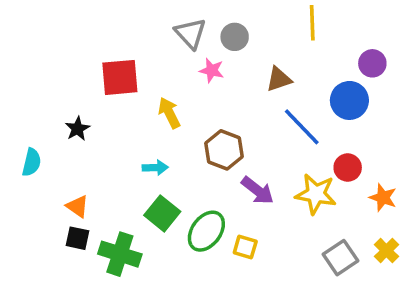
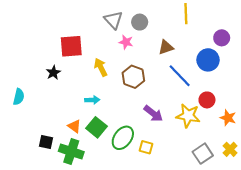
black star: (77, 129) -> (53, 73), moved
brown hexagon: (224, 150) -> (133, 77), moved
orange triangle: (77, 206) -> (74, 126), moved

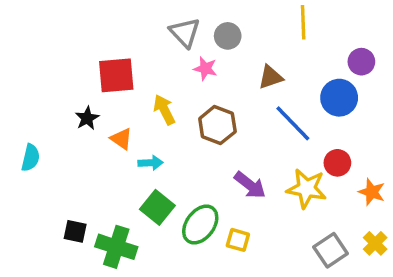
orange triangle: (74, 126) -> (121, 139), moved

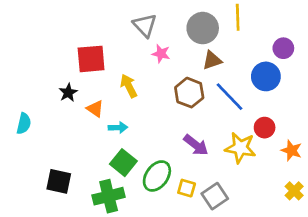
gray circle: (228, 36) -> (203, 28), moved, size x1.5
brown hexagon: (217, 125) -> (189, 93), moved
black square: (75, 231) -> (59, 181), size x1.4
green cross: (116, 247) -> (109, 196), moved, turned -32
gray square: (331, 250) -> (215, 196), moved

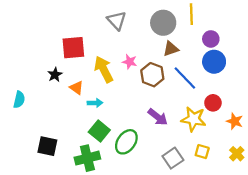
purple circle: (283, 48) -> (211, 39), moved
pink star: (161, 54) -> (130, 62), moved
yellow arrow: (129, 86) -> (104, 69), size x1.4
yellow square: (187, 188) -> (202, 152), moved

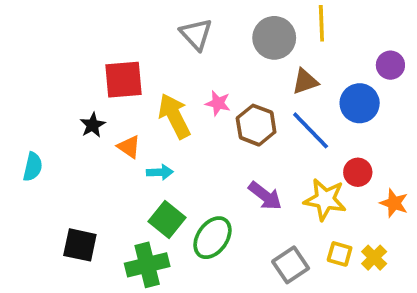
purple circle: (211, 39) -> (390, 65), moved
brown triangle: (171, 49) -> (305, 81), moved
yellow cross: (237, 154) -> (374, 258), moved

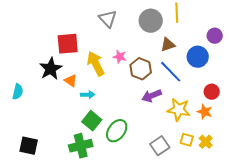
black star: (93, 125) -> (51, 69), size x1.6
red circle: (358, 172) -> (212, 92), moved
purple arrow: (265, 196) -> (152, 96), moved, turned 120
orange star: (394, 203) -> (205, 112), moved
black square: (80, 245) -> (29, 146), moved

